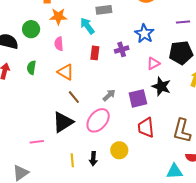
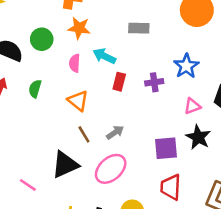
cyan arrow: (87, 26) -> (104, 56), moved, turned -36
gray arrow: (109, 95) -> (115, 132), moved
pink line: (37, 142) -> (28, 185), turned 32

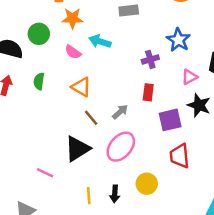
pink semicircle: (75, 63) -> (73, 52), turned -49
red rectangle: (119, 82) -> (148, 92), moved

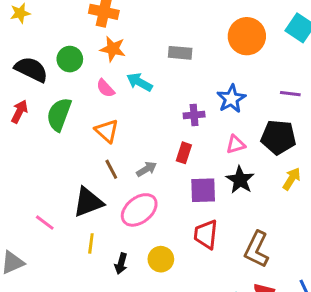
green semicircle: (39, 81) -> (59, 114), size x1.6
yellow line: (89, 196) -> (91, 243), moved

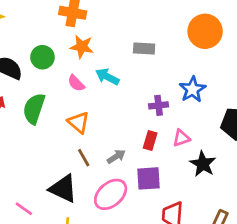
pink triangle: (236, 144) -> (181, 138), moved
purple square: (203, 190) -> (149, 178), moved
black triangle: (88, 202) -> (63, 189), turned 48

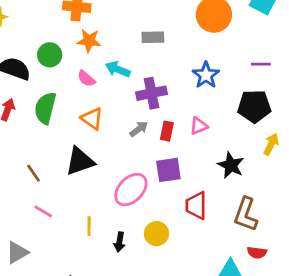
purple cross: (159, 105) -> (152, 93), moved, size x1.5
gray arrow: (116, 157) -> (139, 129), moved
brown line: (84, 158) -> (33, 173), moved
black star: (203, 164) -> (231, 165), moved
black triangle: (63, 189) -> (80, 161), moved, turned -40

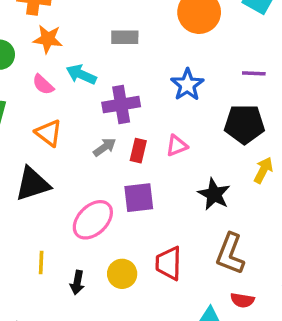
red trapezoid: (196, 206) -> (169, 263), moved

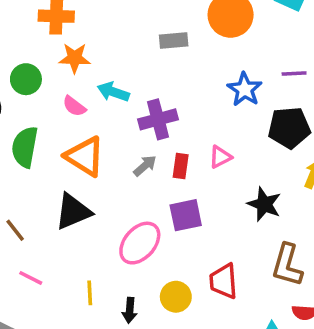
gray rectangle: (125, 37) -> (174, 41), moved
blue star: (187, 85) -> (245, 89), moved
orange triangle: (49, 133) -> (85, 156), size x1.4

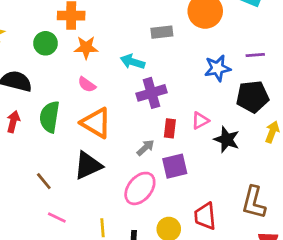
green circle: (26, 79) -> (45, 43), moved
blue star: (245, 89) -> (218, 68), turned 30
cyan arrow: (113, 92) -> (133, 62), moved
gray arrow: (145, 166) -> (146, 148), moved
black star: (264, 204) -> (227, 140), moved

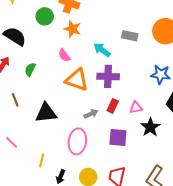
green semicircle: (50, 117) -> (30, 69), size x0.6
orange triangle: (96, 123) -> (77, 80), moved, turned -30
purple square: (175, 166) -> (118, 138), moved
brown line: (44, 181) -> (15, 100), moved
pink ellipse: (140, 188) -> (77, 141), turned -50

